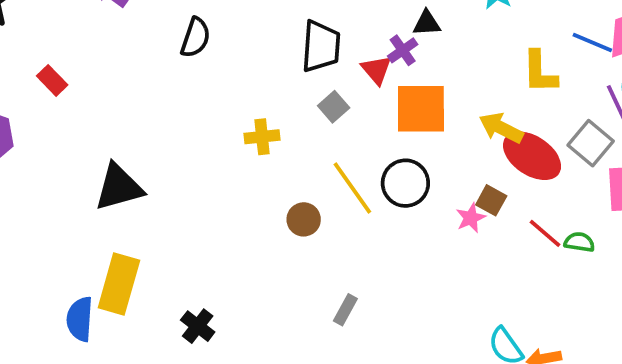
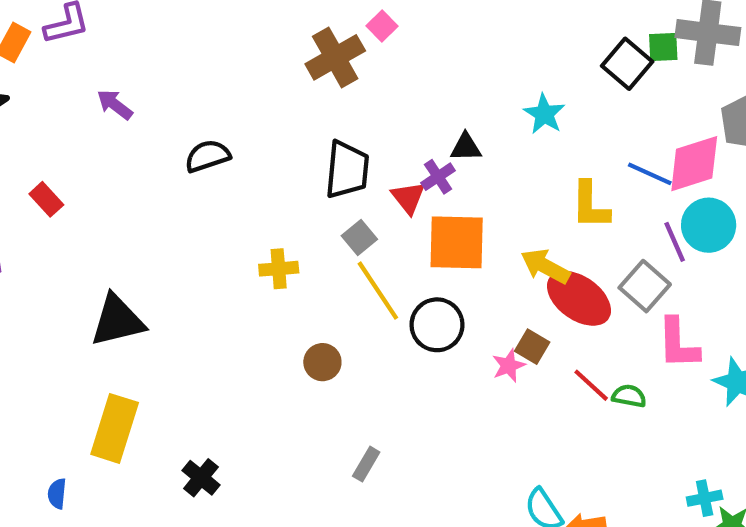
black semicircle: (195, 38) -> (207, 156), turned -129
yellow line: (352, 188) -> (378, 291), moved
blue semicircle: (80, 319) -> (57, 494), moved, size x0.6

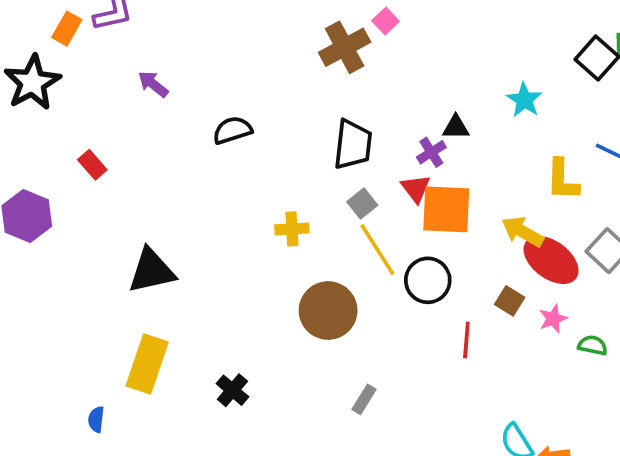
red triangle: (408, 198) -> (416, 188), moved
brown circle: (322, 362) -> (328, 310), size x1.8
pink star: (509, 366) -> (553, 319), moved
red line: (591, 385) -> (466, 340), moved, turned 51
black cross: (201, 478) -> (232, 390), moved

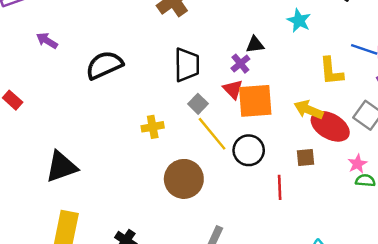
black semicircle: (232, 130) -> (104, 65), size x1.4
brown square: (510, 301) -> (306, 157), turned -30
pink star: (553, 319) -> (357, 164), moved

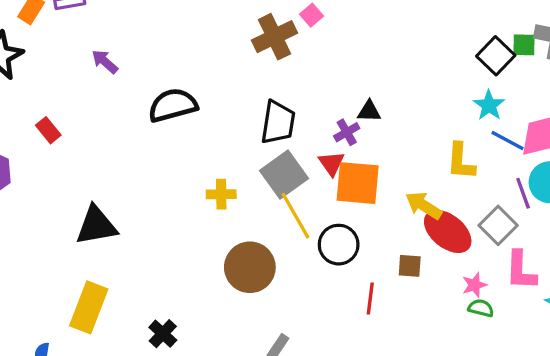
cyan star: (299, 20) -> (489, 105), moved
gray square: (198, 104) -> (284, 175), size x1.8

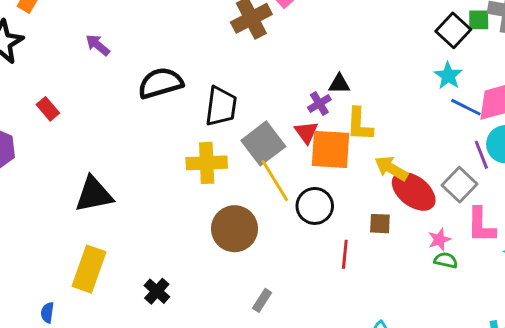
black trapezoid: (278, 122) -> (221, 106), moved
yellow L-shape: (461, 161) -> (360, 124), moved
yellow cross: (221, 194) -> (207, 163), size x1.5

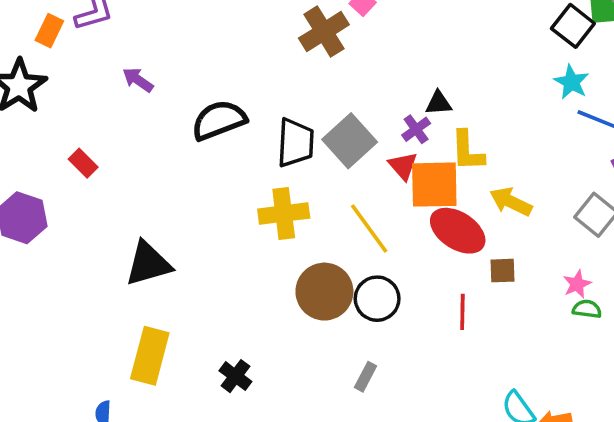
gray square: (263, 143) -> (350, 141), moved
red ellipse: (414, 191) -> (458, 231), moved
black circle: (315, 206) -> (377, 299), moved

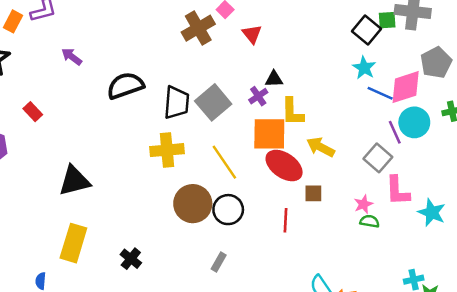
red triangle: (403, 166) -> (252, 34), moved

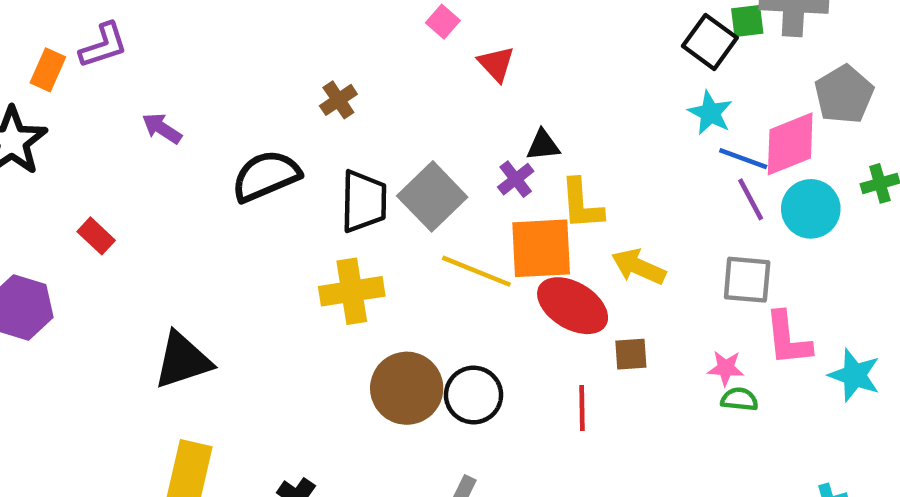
brown cross: (198, 28) -> (338, 100), moved, size x0.6
purple line: (395, 132) -> (751, 199), moved
gray square: (378, 158) -> (747, 280), turned -32
yellow line: (224, 162) -> (476, 271), moved, turned -30
pink star: (363, 204) -> (726, 368), turned 30

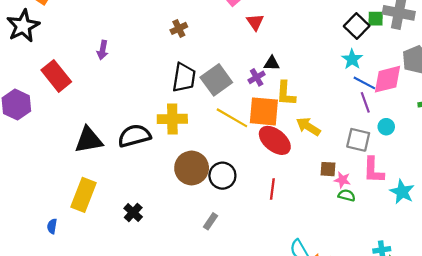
purple arrow: (162, 128) -> (103, 50), moved, turned -120
black semicircle: (266, 176) -> (134, 136), moved
cyan circle: (811, 209) -> (386, 127), moved, size x0.6
red rectangle: (96, 236) -> (56, 76), size x1.8
brown square: (631, 354) -> (328, 169), moved

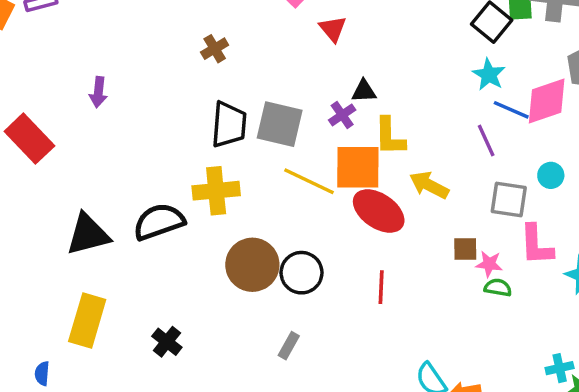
gray square: (216, 80) -> (280, 124), turned -36
purple line: (365, 102) -> (486, 141), moved

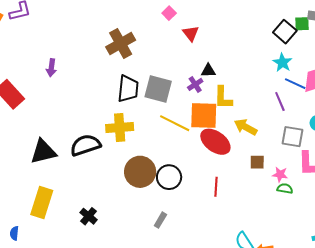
brown cross: (215, 49) -> (121, 44), size x1.8
brown square: (465, 249) -> (257, 162), moved

